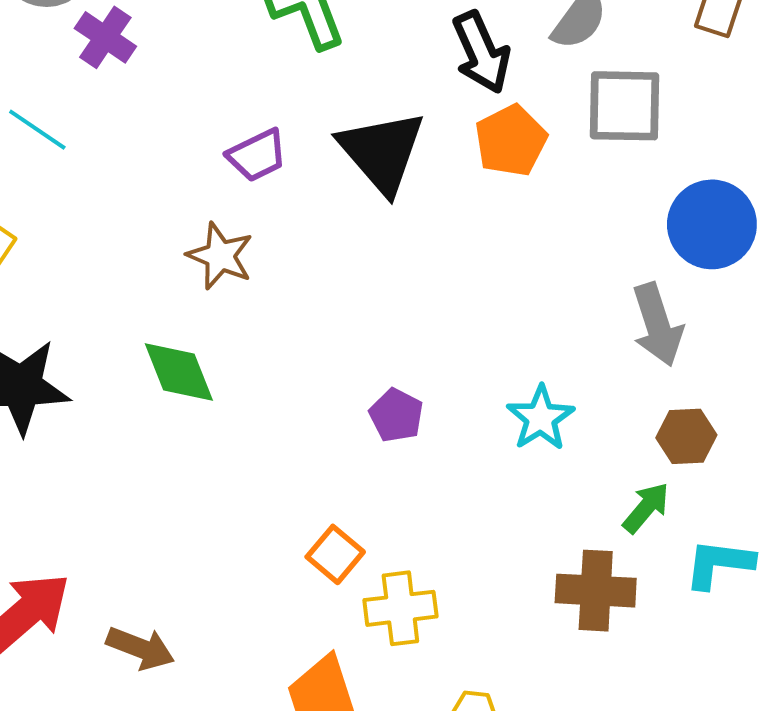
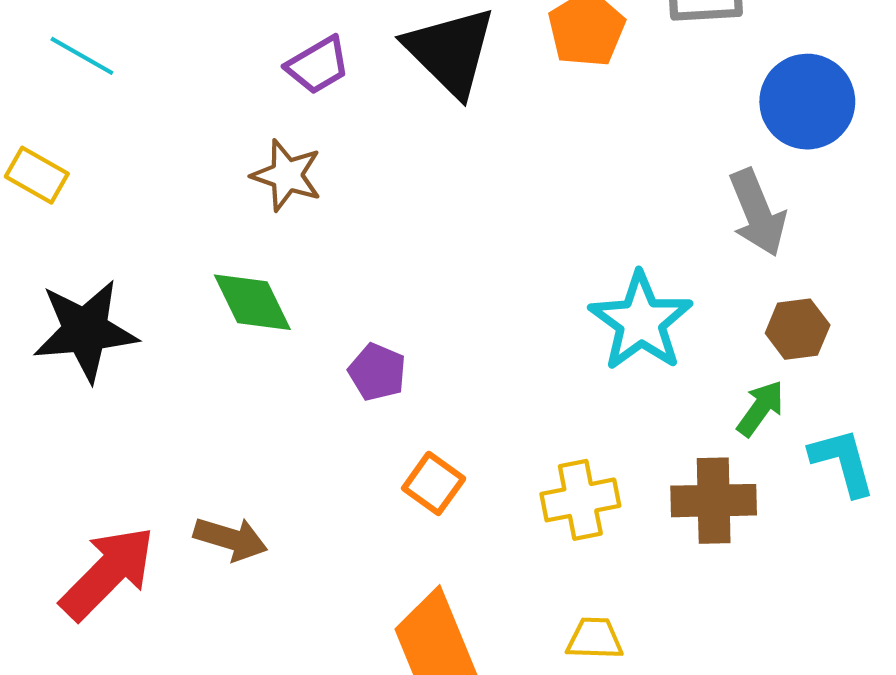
purple pentagon: (396, 415) -> (377, 372), moved
cyan star: (541, 418) -> (641, 321), size x1.4
cyan L-shape: (719, 564) -> (843, 462), turned 72
yellow cross: (400, 608) -> (580, 500), moved
brown arrow: (140, 648) -> (231, 539), moved

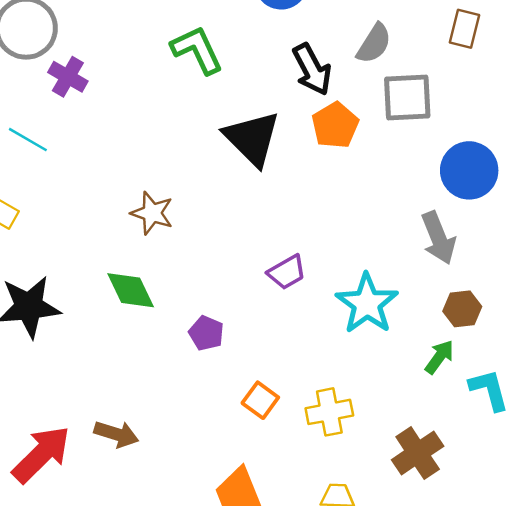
purple trapezoid: (318, 65) -> (287, 272), moved
orange square: (434, 483) -> (260, 400), moved
brown cross: (714, 501) -> (418, 453), moved, turned -33

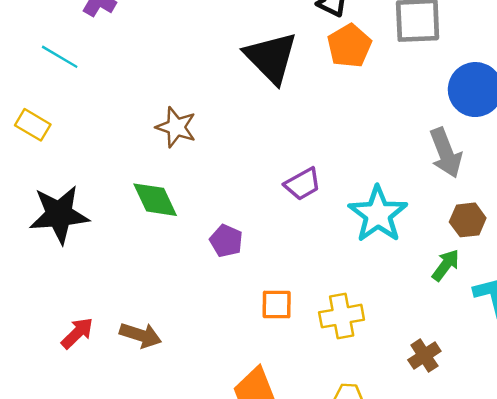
orange square: (260, 400) -> (277, 304), turned -36
brown cross: (418, 453) -> (424, 356), size x0.7
red arrow: (41, 454) -> (77, 333), moved, size x0.6

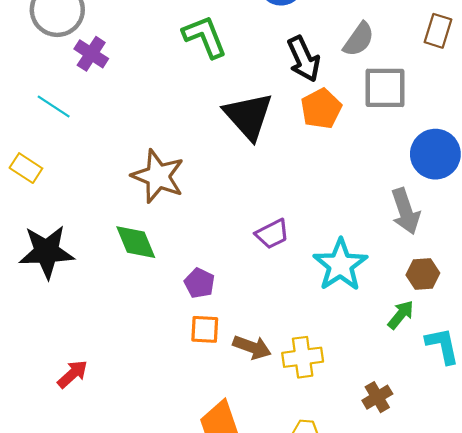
brown star: (176, 127) -> (158, 176), size x1.4
orange square: (277, 304) -> (205, 329), moved
red arrow: (77, 333) -> (73, 374), moved
brown arrow: (141, 335) -> (252, 347), moved

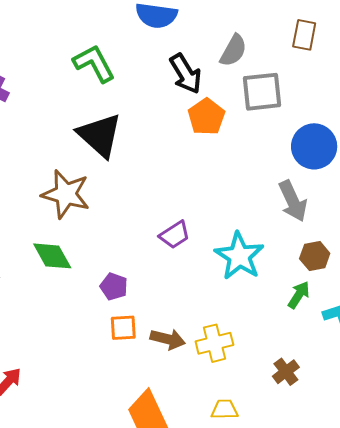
black triangle: (248, 116) -> (100, 135), moved

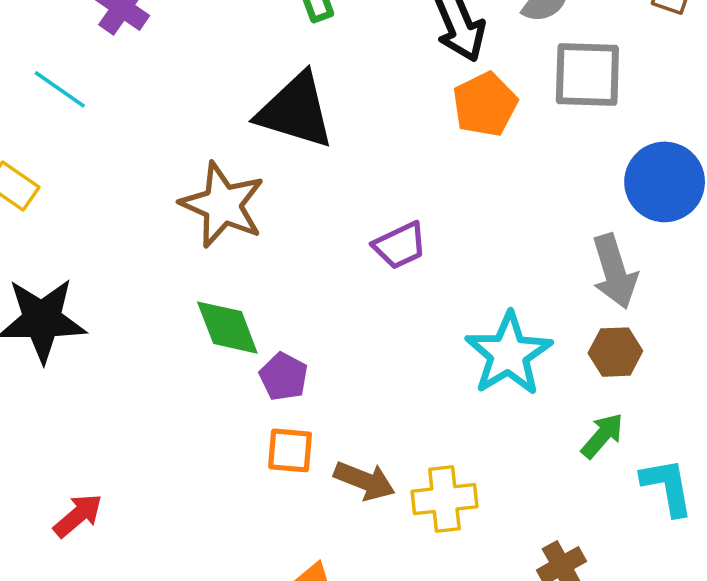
black triangle: (100, 135) -> (296, 111), turned -33
purple trapezoid: (175, 235) -> (400, 245), moved
green diamond: (52, 256) -> (227, 328), moved
brown hexagon: (315, 256) -> (615, 352), moved

